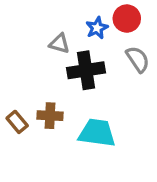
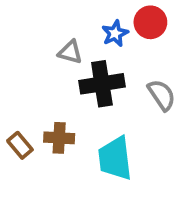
gray semicircle: (138, 59) -> (162, 95), moved
cyan trapezoid: (97, 133) -> (115, 158), turned -105

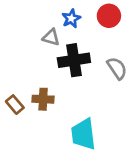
blue star: (115, 33) -> (71, 18), moved
cyan trapezoid: (115, 158) -> (83, 134), moved

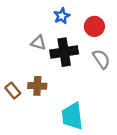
red circle: (109, 16) -> (94, 26), moved
gray triangle: (51, 37) -> (38, 43), moved

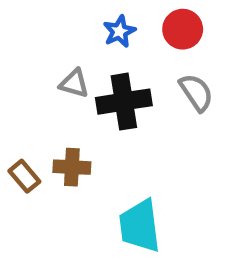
red circle: (94, 26) -> (183, 29), moved
gray semicircle: (101, 59) -> (196, 92), moved

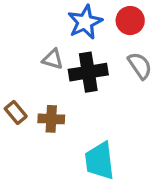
blue star: (119, 31) -> (85, 22), size x1.5
brown rectangle: (24, 176) -> (16, 112), moved

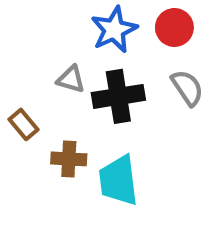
brown rectangle: (16, 112) -> (24, 124), moved
cyan trapezoid: (100, 161) -> (118, 180), moved

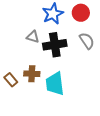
brown rectangle: (24, 124) -> (11, 80), moved

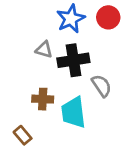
gray semicircle: (87, 41) -> (102, 86), moved
brown rectangle: (11, 80) -> (23, 135), moved

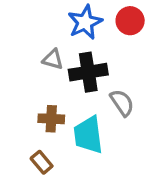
brown rectangle: (23, 135) -> (42, 162), moved

